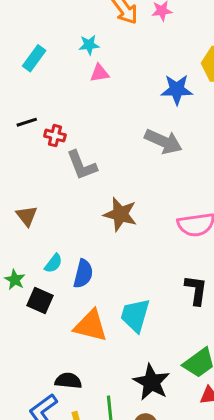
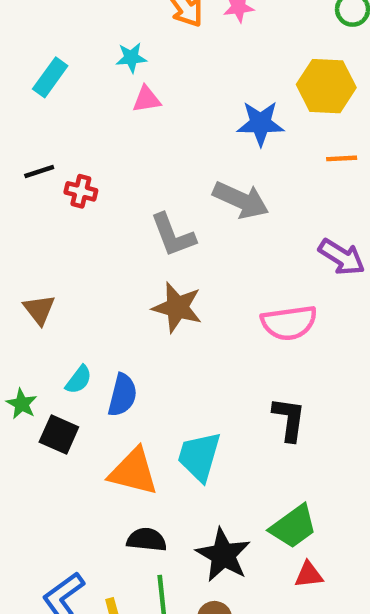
gray L-shape: (82, 165) -> (173, 235), moved
black semicircle: (68, 381) -> (147, 540), moved

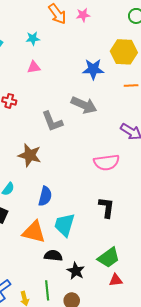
pink triangle: (147, 99) -> (34, 67), moved
brown star: (177, 307) -> (30, 155), moved
blue semicircle: (122, 395) -> (45, 196), moved
black semicircle: (147, 540) -> (53, 256), moved
black star: (223, 555) -> (76, 271), size x0.7

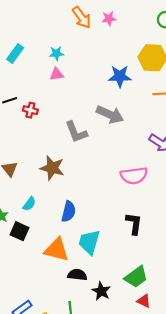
cyan star: (33, 38) -> (57, 53), moved
red triangle: (116, 280) -> (144, 301), turned 32

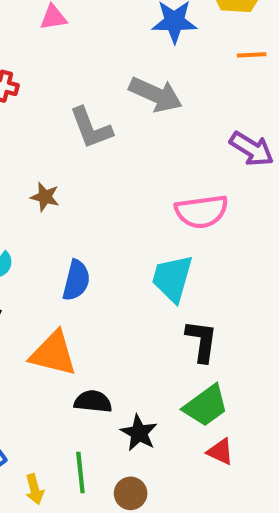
brown star: (52, 168) -> (45, 197), size x0.6
black L-shape: (134, 224) -> (202, 341), moved
cyan trapezoid: (89, 242) -> (172, 278), moved

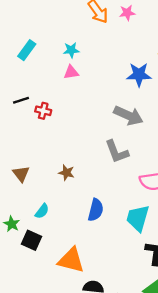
gray L-shape: (91, 128) -> (117, 152), moved
blue semicircle: (76, 280) -> (96, 210), moved

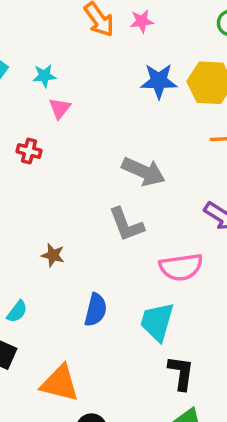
cyan star: (71, 50) -> (44, 76), moved
pink triangle: (71, 72) -> (60, 108), turned -42
blue star: (139, 75) -> (159, 81), moved
red cross: (43, 111) -> (29, 151), moved

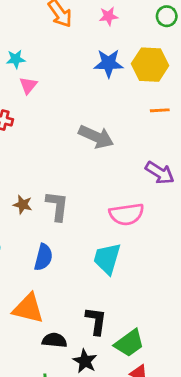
pink star: (142, 21) -> (109, 16), moved
gray L-shape: (126, 224) -> (57, 206), moved, turned -152
blue semicircle: (96, 310) -> (43, 257), moved
black L-shape: (181, 373) -> (96, 321), moved

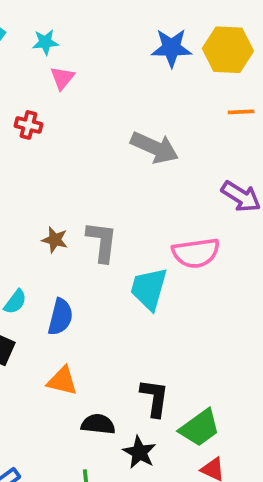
blue semicircle: (43, 257) -> (60, 317), moved
cyan trapezoid: (107, 259) -> (149, 289), moved
orange triangle: (28, 308) -> (62, 381), size x0.7

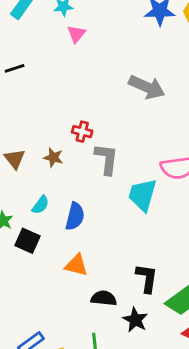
red cross: (28, 125) -> (82, 132), moved
brown star: (55, 240) -> (53, 157), moved

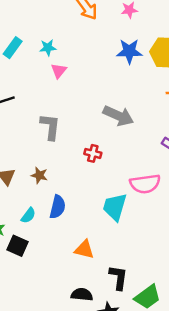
red cross: (82, 132) -> (93, 153), moved
gray L-shape: (107, 159) -> (50, 127), moved
blue semicircle: (75, 216) -> (58, 207), moved
orange triangle: (76, 265) -> (84, 249), moved

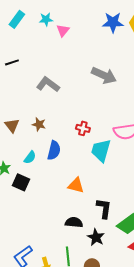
pink triangle: (59, 71) -> (63, 30), moved
gray L-shape: (50, 127) -> (48, 84), turned -60
red cross: (93, 153) -> (83, 128), moved

